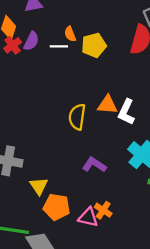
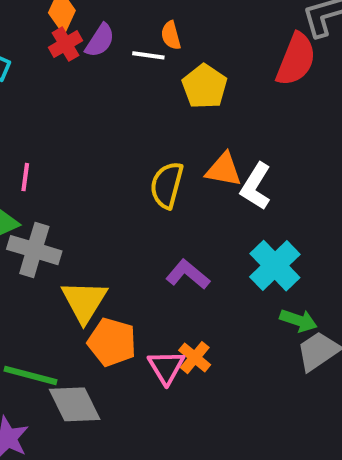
yellow pentagon: (94, 45) -> (205, 86), moved, turned -30
yellow triangle: (39, 186) -> (84, 301), size x1.4
pink triangle: (88, 217) -> (166, 367), turned 40

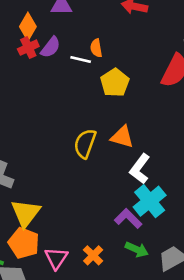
white L-shape: (256, 186) -> (140, 169), moved
purple L-shape: (188, 274) -> (128, 219), moved
green arrow: (298, 321) -> (137, 249), moved
orange pentagon: (112, 342) -> (24, 243), moved
pink triangle: (166, 367) -> (56, 258), moved

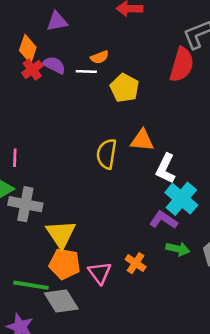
purple semicircle: (51, 47) -> (54, 65), turned -90
orange semicircle: (96, 48) -> (100, 57), turned -90

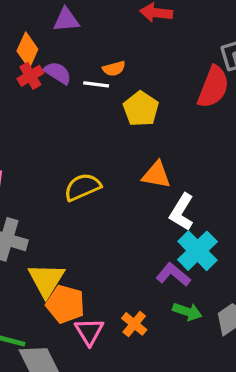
yellow semicircle: (107, 154) -> (82, 187), moved, turned 52
orange pentagon: (65, 264) -> (65, 304), moved

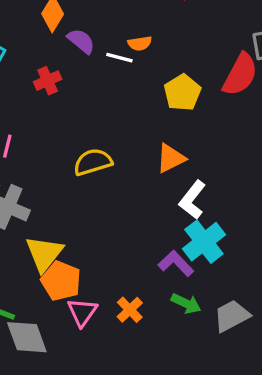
red cross: (30, 76) -> (48, 81), moved
yellow pentagon: (141, 109) -> (182, 93), moved
orange triangle: (156, 175) -> (171, 158), turned -44

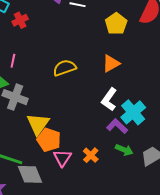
red cross: (48, 81) -> (20, 20), moved
white L-shape: (192, 200) -> (109, 99), moved

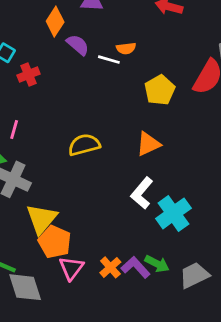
purple L-shape: (117, 126) -> (136, 267), moved

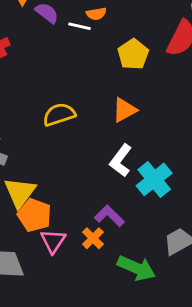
green arrow: (157, 264) -> (136, 268), moved, size x1.5
purple L-shape: (136, 267) -> (109, 216), moved

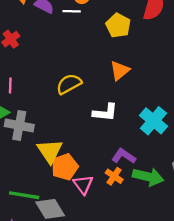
white L-shape: (121, 160) -> (105, 112), moved, turned -110
orange pentagon: (34, 215) -> (65, 167), turned -30
green arrow: (136, 268) -> (148, 177), moved

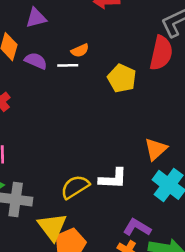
orange triangle: (120, 71) -> (156, 149), moved
yellow semicircle: (69, 84) -> (75, 187), moved

